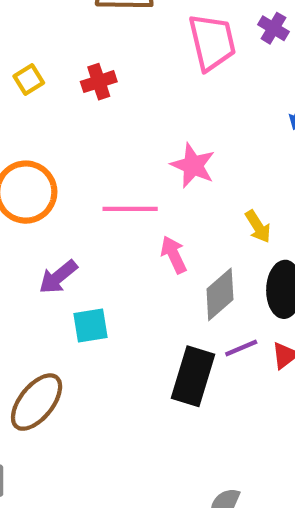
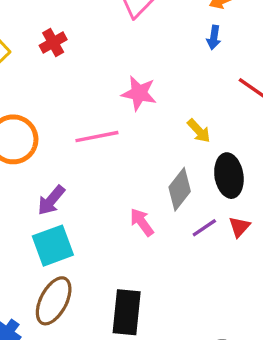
pink arrow: (174, 255) -> (142, 222), moved
cyan square: (91, 326) -> (53, 246), moved, size x1.4
black rectangle: (193, 376) -> (127, 312), moved

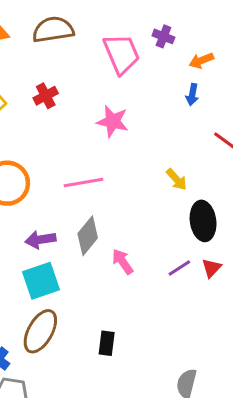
pink star: (139, 93) -> (113, 121), moved
gray diamond: (180, 189) -> (88, 236), moved
purple arrow: (51, 200) -> (40, 240), turned 40
black rectangle: (127, 312) -> (107, 343), size x0.6

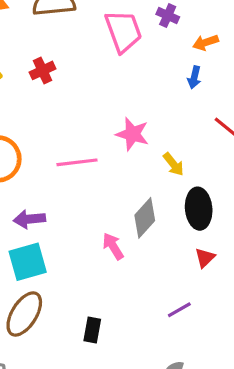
pink star: (113, 121) -> (132, 134), moved
gray diamond: (88, 236) -> (145, 218), moved
purple line: (179, 268) -> (179, 310), moved

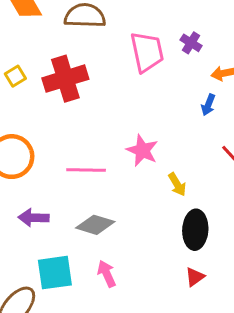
red cross: (43, 70) -> (65, 79), size x1.8
gray diamond: (145, 218) -> (95, 225), moved, turned 57
pink arrow: (113, 246) -> (107, 274), moved
cyan square: (28, 262) -> (55, 273), moved

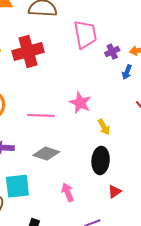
purple cross: (191, 43) -> (112, 52), moved, turned 32
black ellipse: (195, 230) -> (101, 160), moved
pink arrow: (107, 274) -> (68, 192), moved

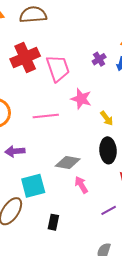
pink trapezoid: (85, 34) -> (58, 68), moved
purple cross: (112, 52) -> (99, 59), moved
gray diamond: (46, 154) -> (68, 163), moved

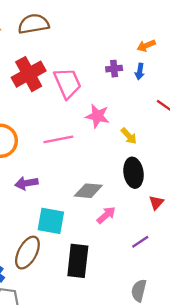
purple cross: (99, 59) -> (114, 69), turned 32
pink arrow: (81, 185) -> (106, 215), turned 84
cyan square: (33, 186) -> (51, 221), turned 30
black rectangle: (53, 222) -> (78, 261), size x1.8

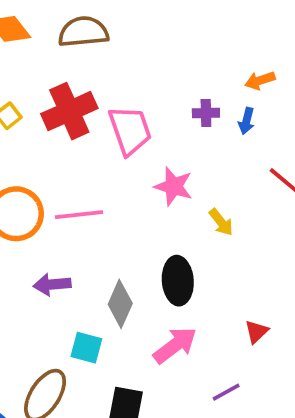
pink line: (58, 139) -> (79, 215), moved
black ellipse: (134, 173) -> (178, 281), moved
gray diamond: (88, 191) -> (120, 304), moved, turned -76
pink arrow: (106, 215) -> (175, 345), size x1.4
cyan square: (51, 221) -> (86, 348), size x0.7

